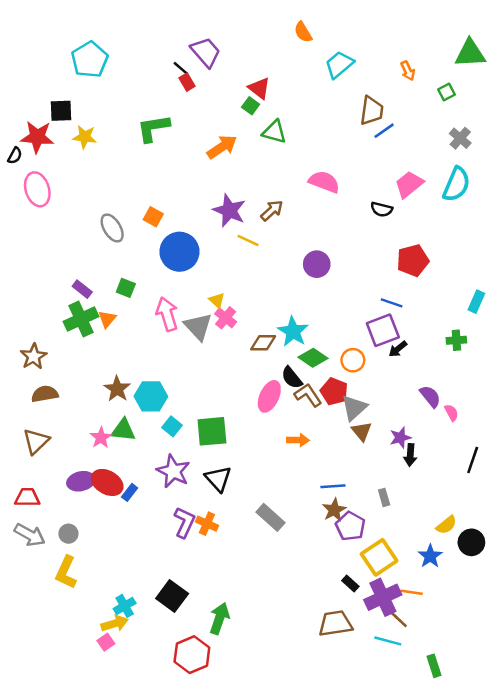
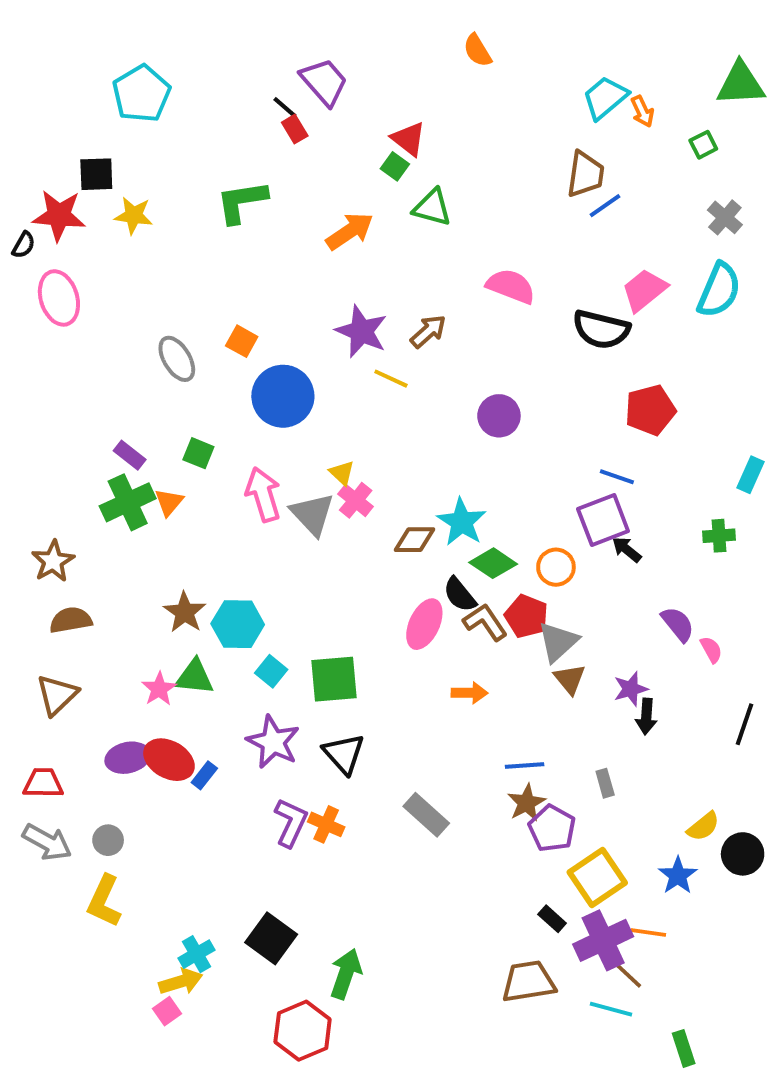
cyan trapezoid: (339, 65) -> (605, 98), moved
black semicircle: (382, 209) -> (601, 329), size x1.6
black arrow: (398, 349) -> (627, 549), turned 78

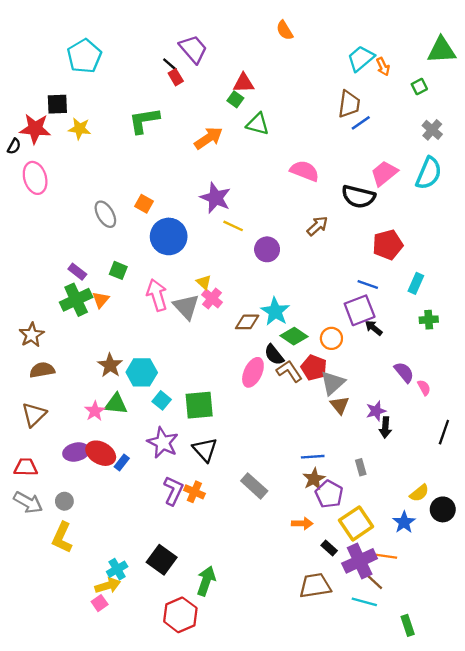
red triangle: (409, 139) -> (244, 83), turned -40
brown arrow: (428, 331) -> (317, 226), moved
purple circle: (499, 416) -> (267, 249), moved
cyan rectangle: (750, 475) -> (416, 283), moved
orange arrow: (470, 693) -> (302, 523), moved

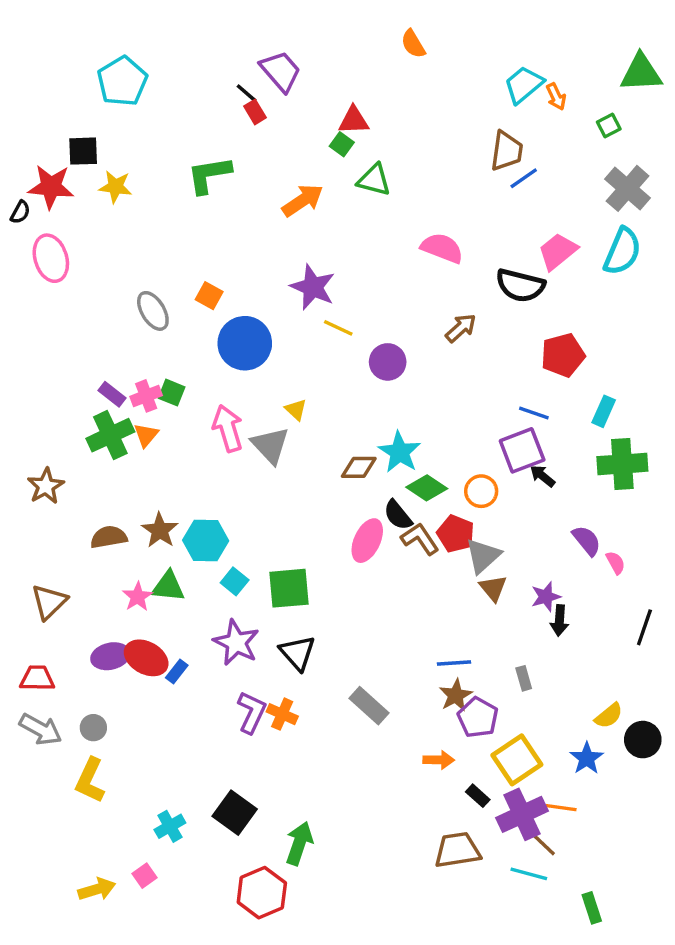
gray cross: (432, 130) -> (627, 188), size x1.5
pink cross: (212, 299) -> (146, 396), moved, turned 30
green cross: (429, 320) -> (622, 464), size x1.8
brown semicircle: (42, 370) -> (109, 537), moved
yellow arrow: (108, 586) -> (97, 889), moved

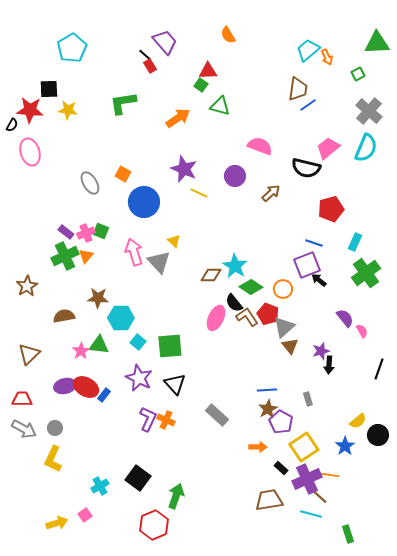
orange semicircle: (413, 44) -> (228, 35), moved
purple circle: (388, 362) -> (235, 176), moved
green cross: (622, 464) -> (366, 273), turned -32
brown star: (160, 530) -> (98, 298), moved, turned -30

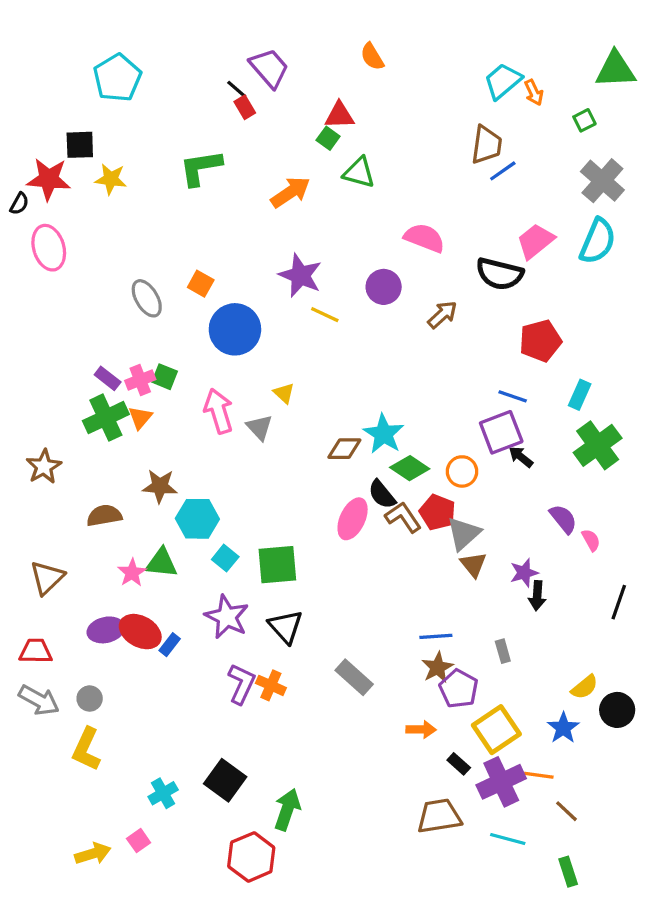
gray triangle: (159, 262) -> (259, 427), size x0.7
brown line: (320, 497) -> (567, 811), moved

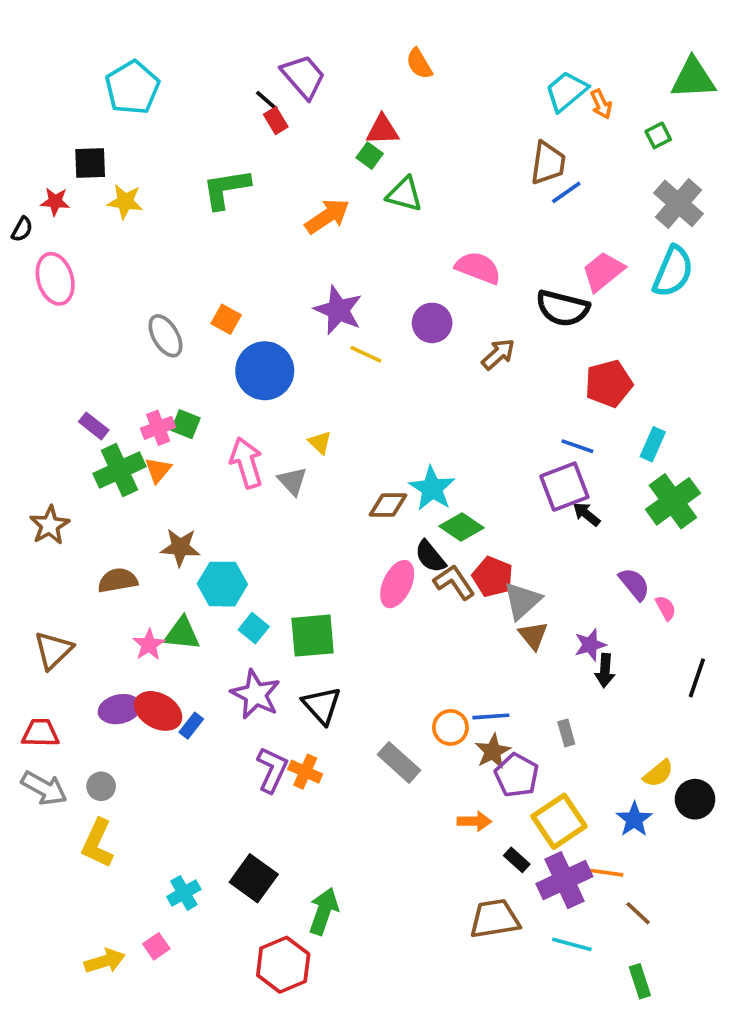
red star: (49, 179) -> (55, 202), size x0.6
purple rectangle: (108, 378) -> (94, 426), moved
orange circle: (462, 471) -> (450, 727), moved

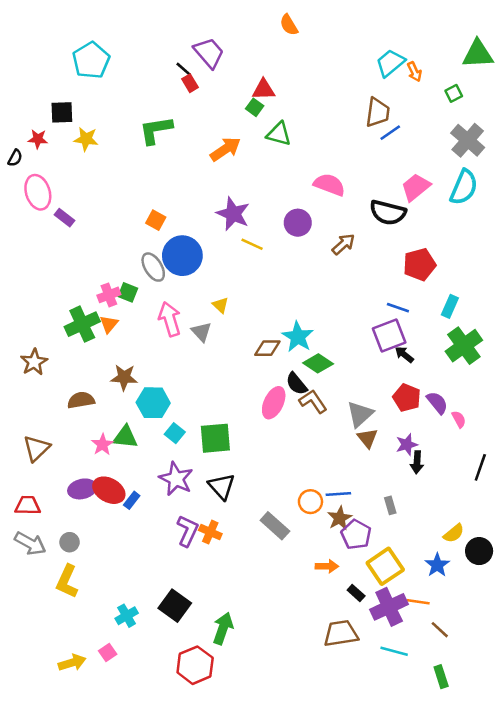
orange semicircle: (419, 64) -> (289, 25), moved
gray ellipse: (165, 336) -> (153, 267), moved
purple rectangle: (94, 426) -> (64, 218), moved
red pentagon: (493, 577) -> (407, 398), moved

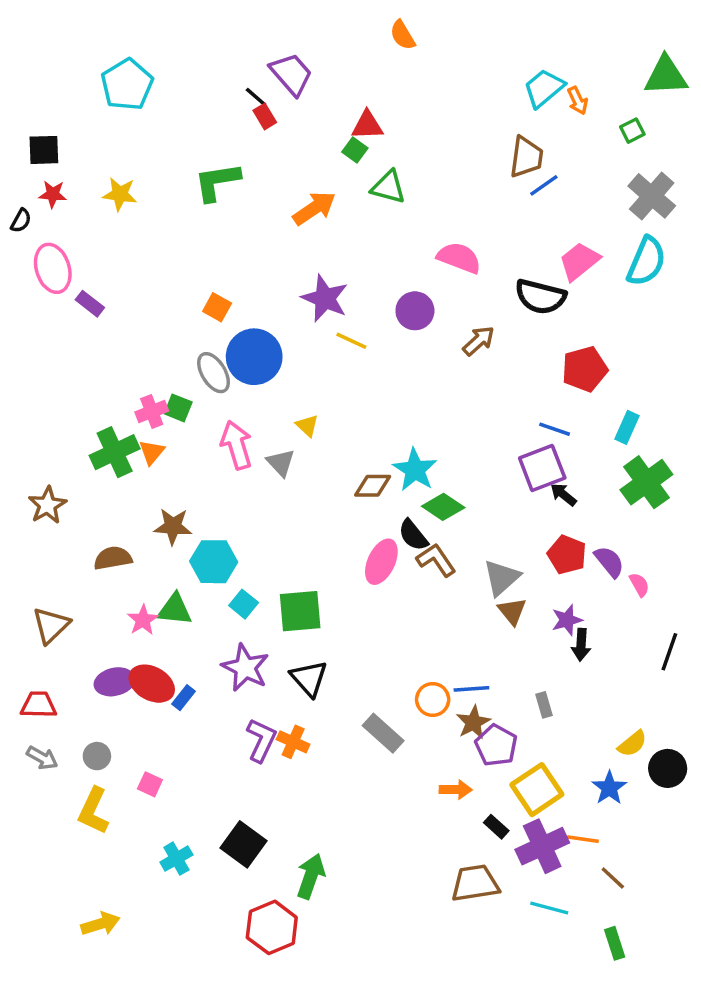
black square: (62, 112) -> (44, 150), moved
gray arrow: (30, 543) -> (42, 758), size x0.7
pink square: (108, 652) -> (150, 784), moved, turned -30

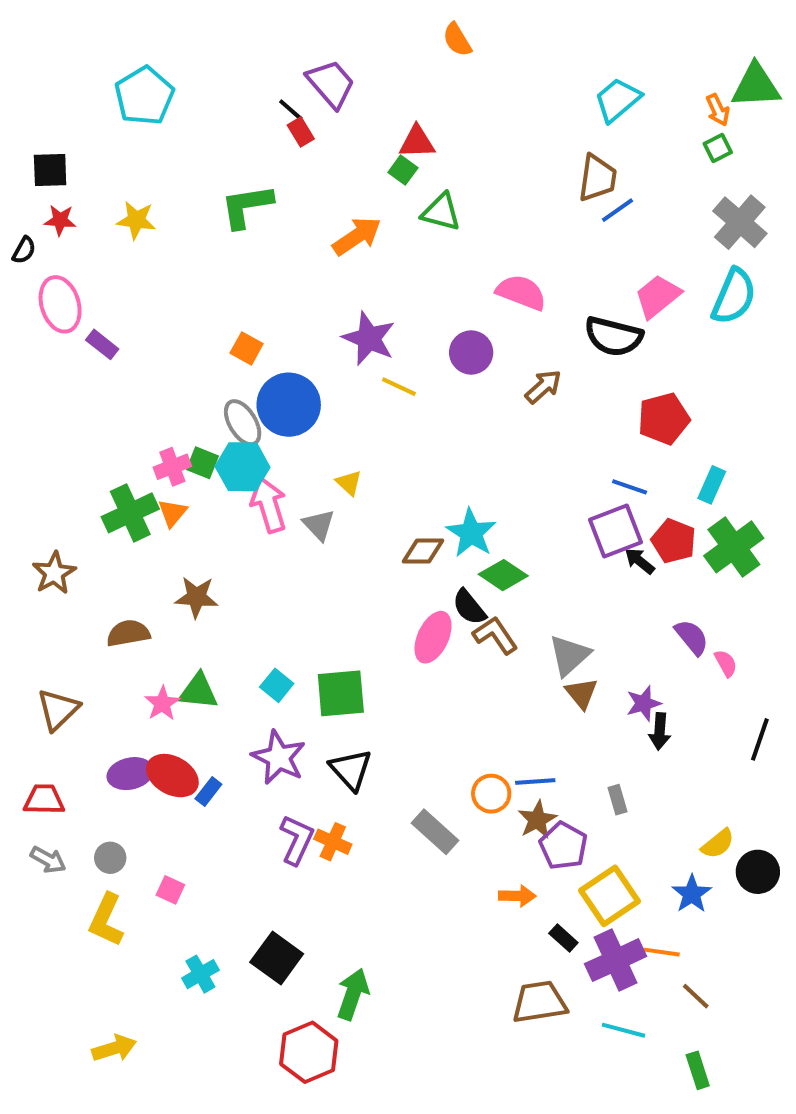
orange arrow: (578, 101) -> (718, 110), moved
red pentagon: (567, 555) -> (674, 541), moved
cyan hexagon: (214, 562) -> (243, 467), moved

